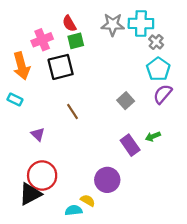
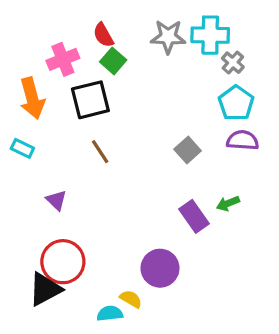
green square: (76, 41) -> (113, 61), turned -35
purple semicircle: (163, 94) -> (243, 140), turned 54
brown line: (73, 111) -> (100, 152), moved

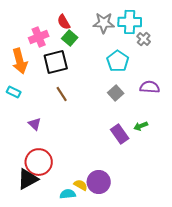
cyan pentagon: (236, 103) -> (118, 61), moved
purple circle: (160, 268) -> (99, 182), moved

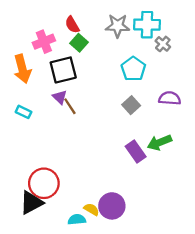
cyan rectangle: (14, 92) -> (23, 112), moved
purple triangle: (35, 124) -> (60, 97), moved
green arrow: (141, 126) -> (159, 142), size x1.5

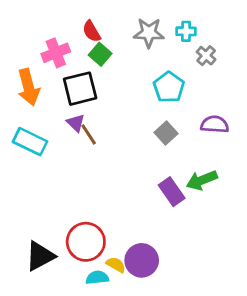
cyan cross: (147, 25) -> (186, 31), size x0.6
cyan rectangle: (23, 112) -> (30, 142), size x1.6
red circle: (44, 183) -> (86, 242), moved

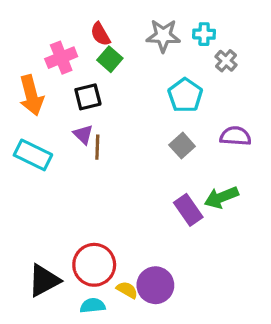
black square: (80, 89) -> (88, 97), size x0.7
brown line: (89, 134) -> (97, 147), turned 35
cyan semicircle: (97, 278) -> (93, 306), moved

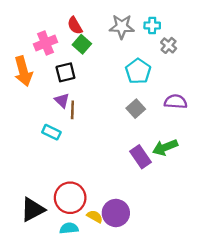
cyan rectangle: (33, 155) -> (51, 132), moved, size x0.7

